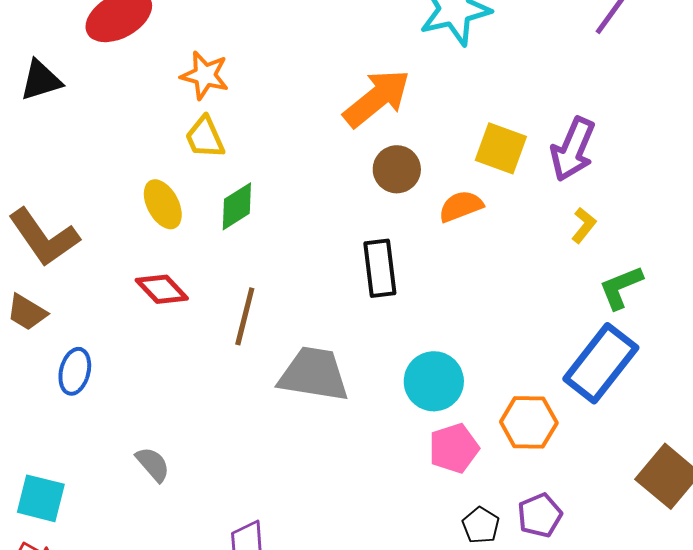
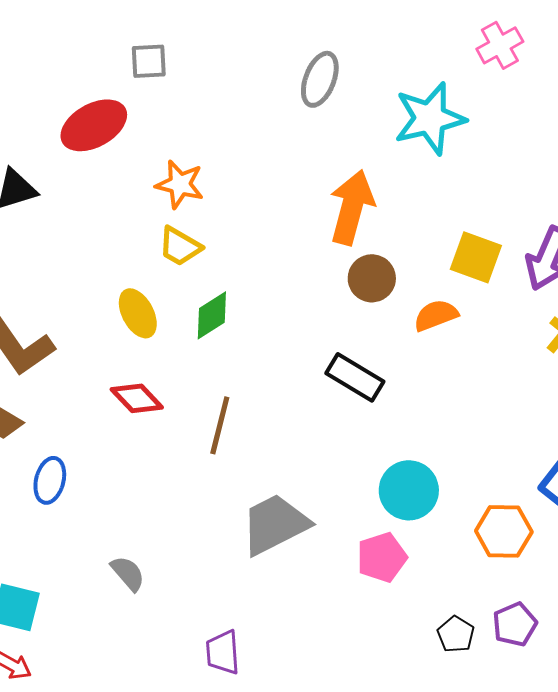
orange arrow: (377, 98) -> (352, 207), turned -36
yellow trapezoid: (205, 137) -> (180, 246), turned -36
black rectangle: (380, 268) -> (355, 377), turned -52
gray trapezoid: (314, 374) -> (275, 524), moved, turned -36
pink pentagon: (454, 448) -> (382, 557), moved

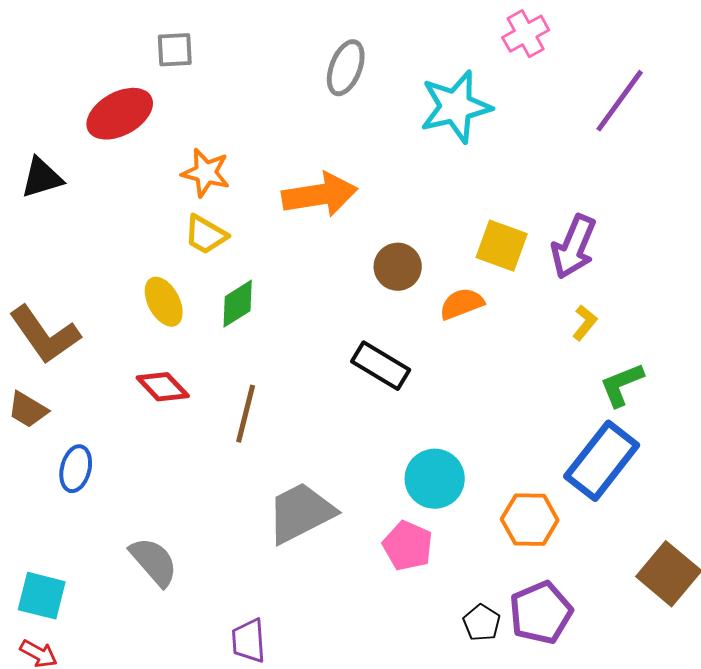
orange arrow: (352, 207) -> (320, 195), moved, turned 66
pink pentagon: (382, 557) -> (408, 546), turned -30
gray semicircle: (128, 573) -> (154, 562), size x1.4
purple pentagon: (515, 624) -> (541, 613), size x1.4

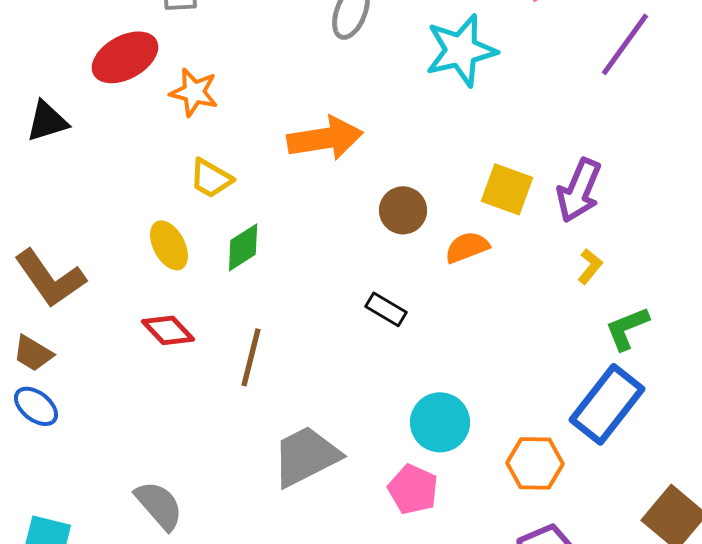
orange star: (206, 173) -> (194, 92), moved
black rectangle: (381, 366) -> (386, 309), size x0.7
blue ellipse: (76, 469) -> (36, 406), moved, turned -66

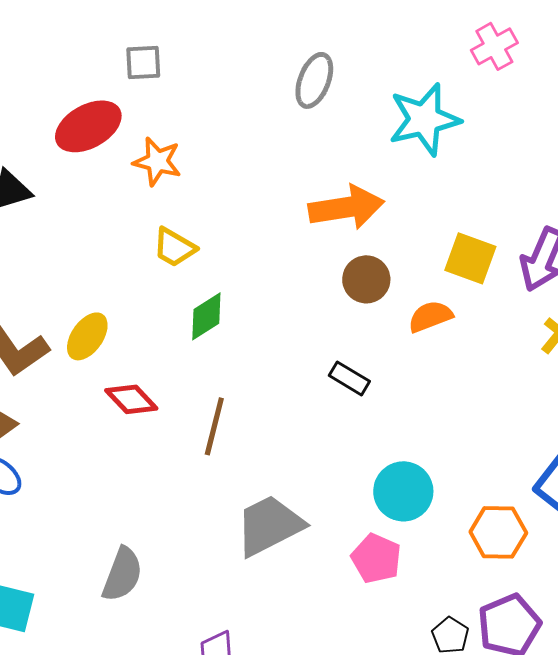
orange arrow: (325, 138) -> (346, 207), moved
yellow ellipse: (169, 245) -> (87, 336), moved, turned 63
gray semicircle: (159, 505) -> (122, 574), turned 62

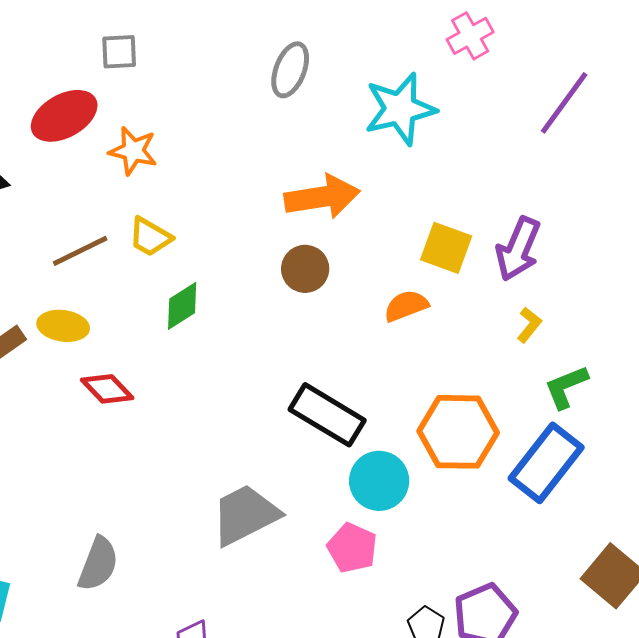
brown circle: (366, 279) -> (305, 269), moved
yellow ellipse: (87, 336) -> (63, 326), turned 63
black rectangle: (349, 378) -> (327, 415), moved, size x1.8
brown line: (214, 426) -> (80, 251), moved, turned 50
orange hexagon: (498, 532) -> (458, 432), moved, size x1.4

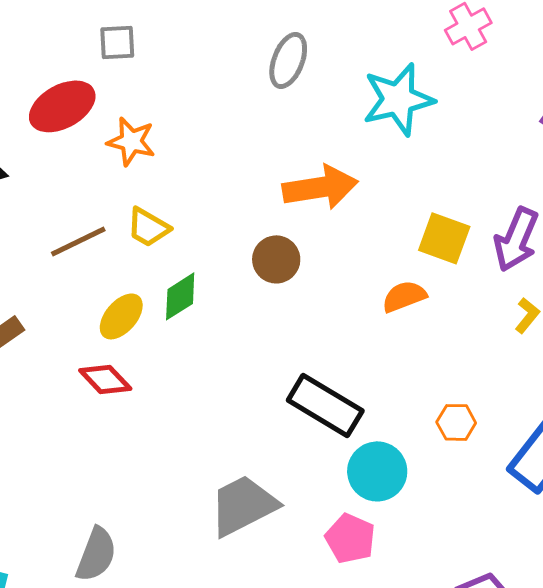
brown circle: (305, 269) -> (276, 259), moved
yellow ellipse: (63, 326) -> (121, 316), moved, turned -57
orange hexagon: (458, 432) -> (456, 422), size x0.5

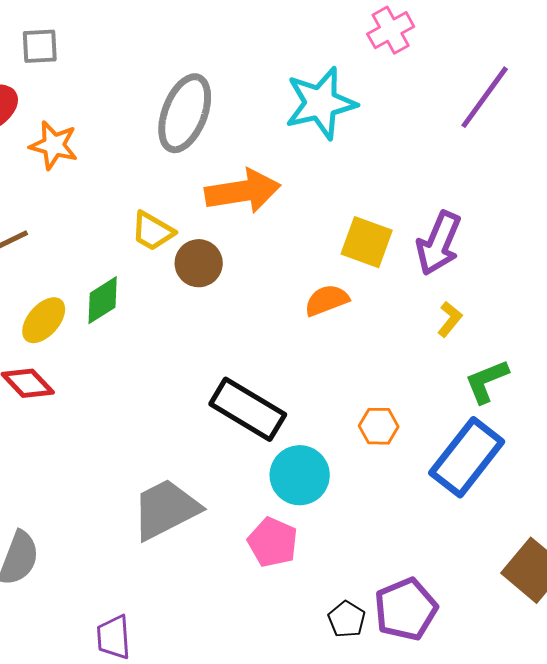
gray ellipse: (288, 60) -> (185, 113), moved, size x1.4
yellow trapezoid: (148, 227) -> (153, 231), moved

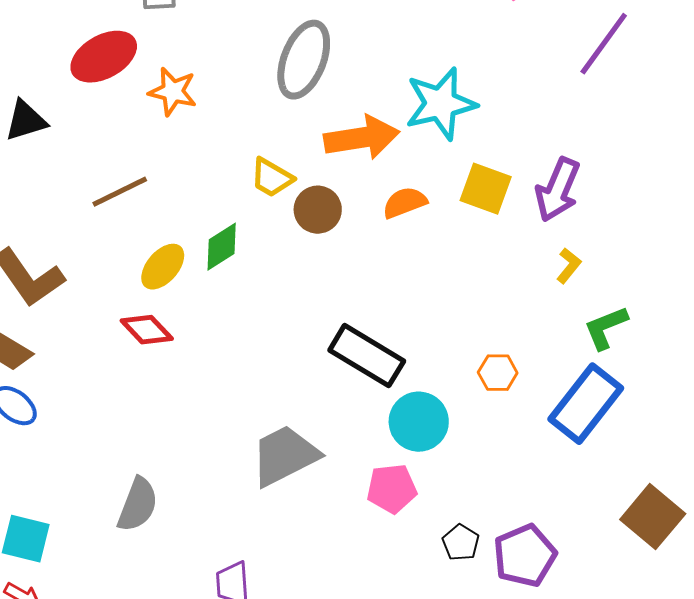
cyan star: (321, 103) -> (441, 104), moved
orange semicircle: (327, 300) -> (405, 203), moved
pink pentagon: (273, 542) -> (392, 489), turned -30
black pentagon: (347, 619) -> (461, 543), moved

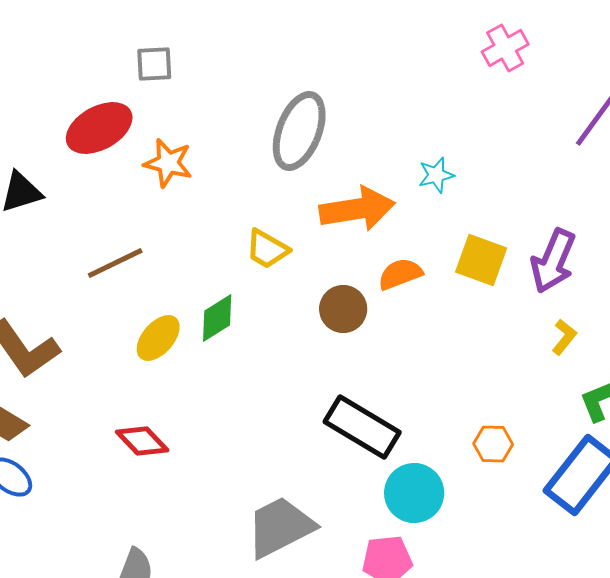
cyan star: (441, 104) -> (436, 175), size x0.5
brown circle: (318, 210) -> (343, 309), moved
red diamond: (147, 330) -> (142, 441), moved

